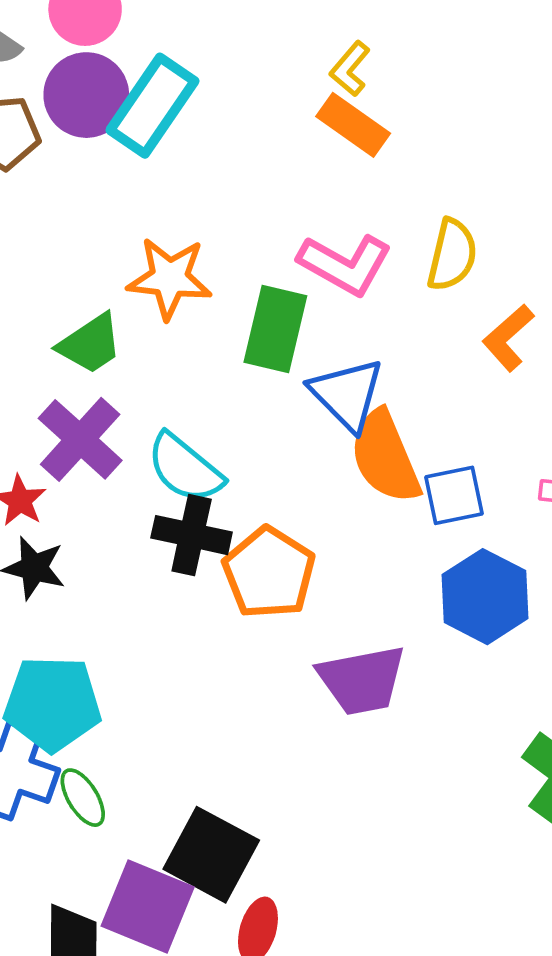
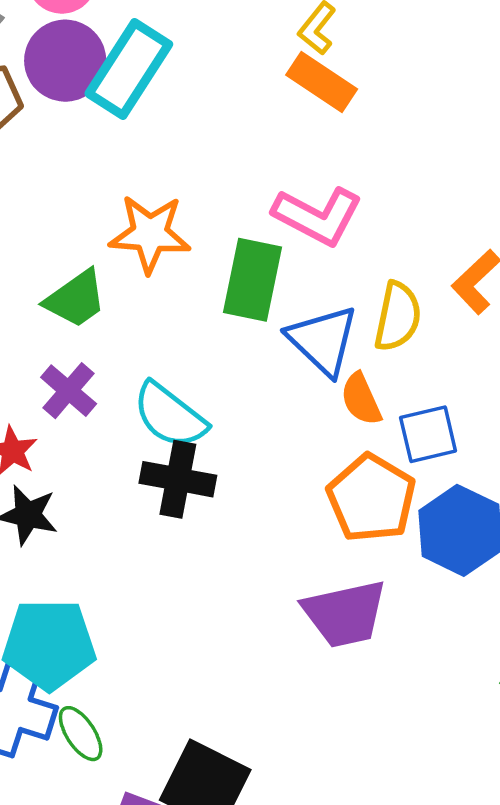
yellow semicircle: (452, 255) -> (398, 317), moved
purple cross: (80, 439) -> (69, 391), size x0.7
orange semicircle: (385, 457) -> (361, 399), size x0.6
orange pentagon: (269, 573) -> (371, 498), moved

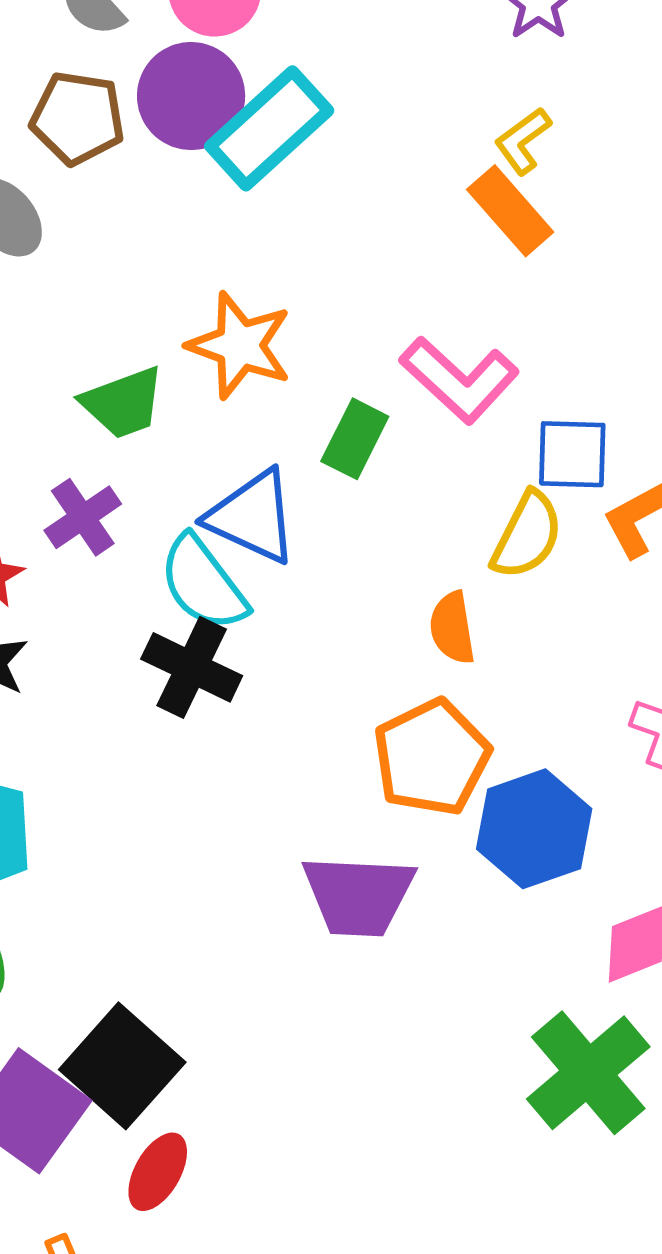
green rectangle: (253, 280) -> (355, 439), size x0.7
blue triangle: (323, 340) -> (252, 517), moved, turned -34
blue square: (428, 434) -> (572, 454), moved

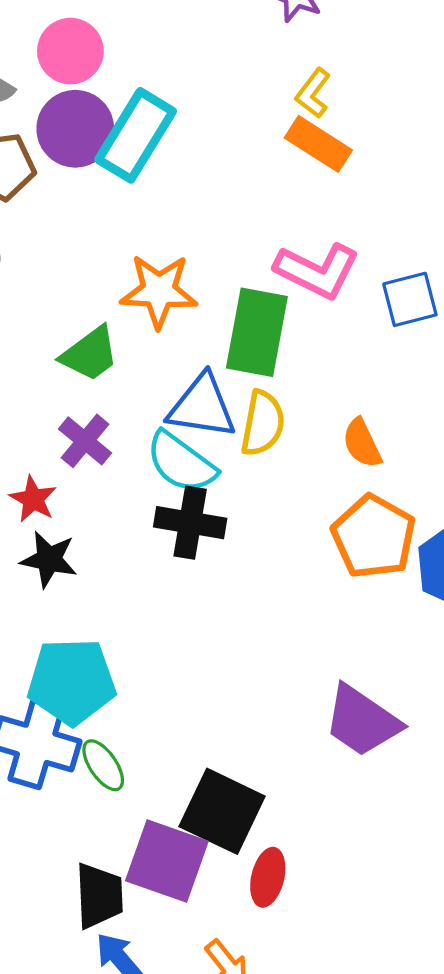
green rectangle: (355, 439) -> (257, 332), size x1.6
yellow semicircle: (527, 535) -> (263, 423), moved
purple trapezoid: (359, 895) -> (362, 721), moved, turned 48

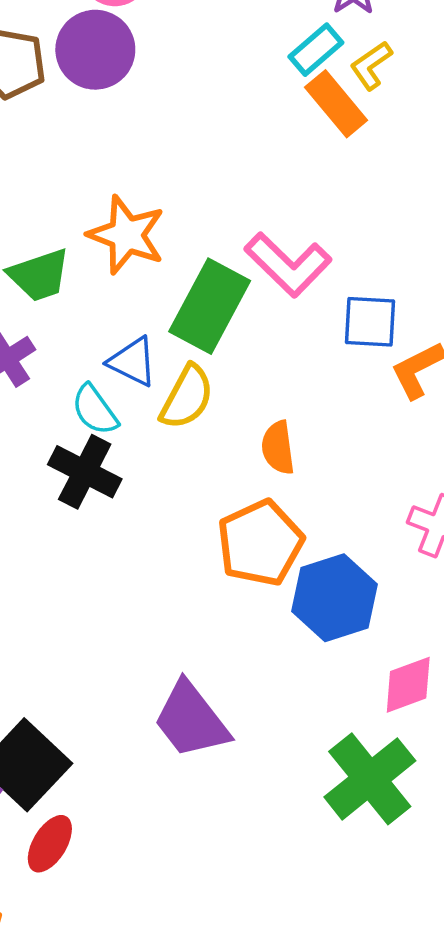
yellow L-shape: (313, 93) -> (371, 65), moved
cyan rectangle: (136, 135) -> (316, 50), moved, size x0.6
orange rectangle: (318, 144) -> (336, 104), moved
blue triangle: (202, 407) -> (133, 362), size x0.7
cyan semicircle: (181, 462) -> (95, 410), size x0.7

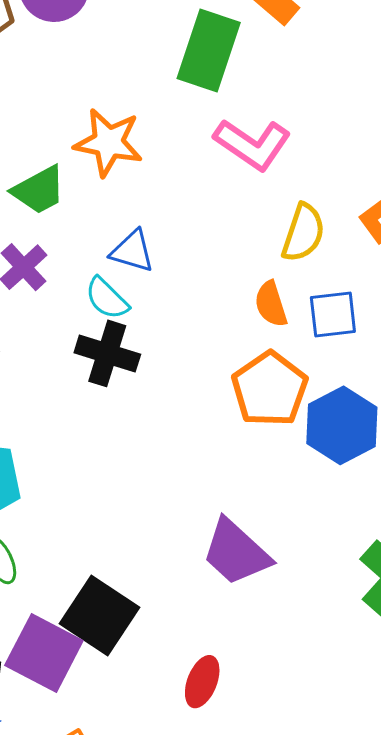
green rectangle: (210, 306) -> (209, 51), moved
blue square: (370, 322) -> (333, 314), moved
yellow semicircle: (187, 397) -> (303, 233), moved
red ellipse: (50, 844) -> (202, 682), moved

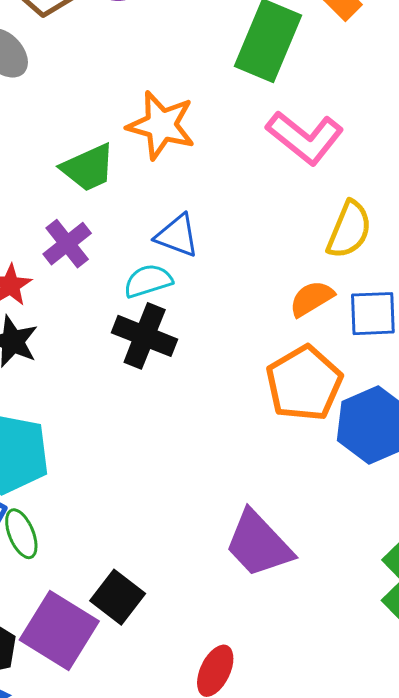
cyan semicircle: (107, 298) -> (148, 281), turned 114
orange semicircle: (271, 304) -> (312, 299), turned 72
black square: (100, 616) -> (118, 597), size x0.7

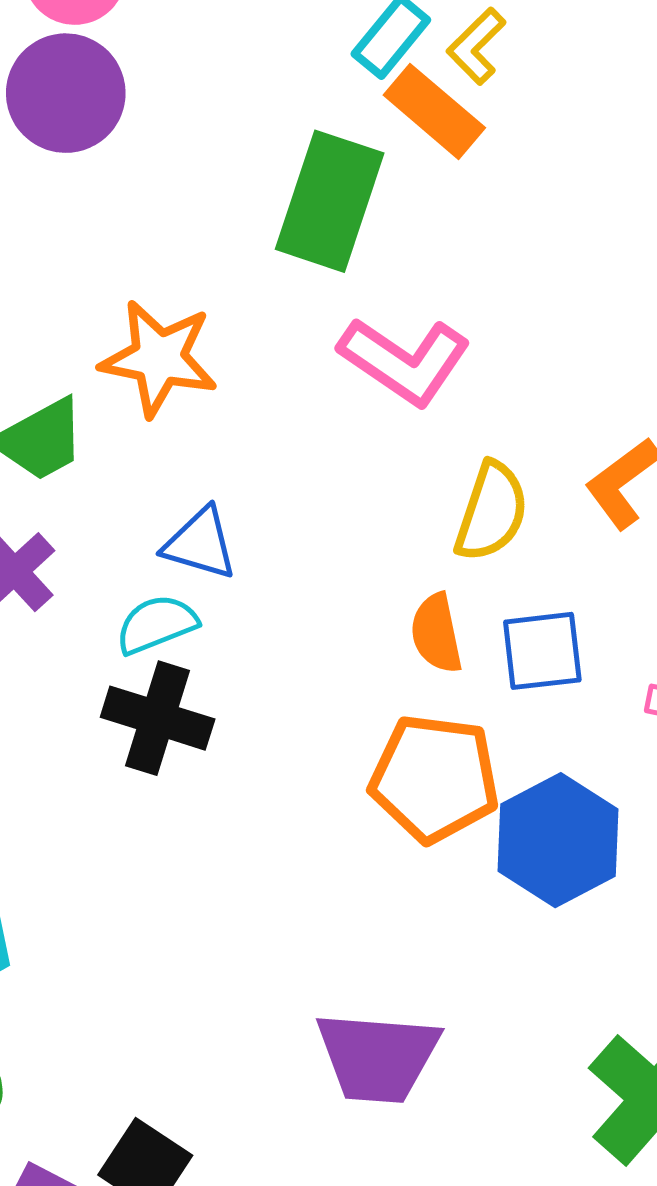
orange semicircle: (312, 299) -> (436, 633), turned -66
orange pentagon: (304, 383) -> (435, 778), turned -30
purple trapezoid: (259, 544) -> (378, 1057), turned -38

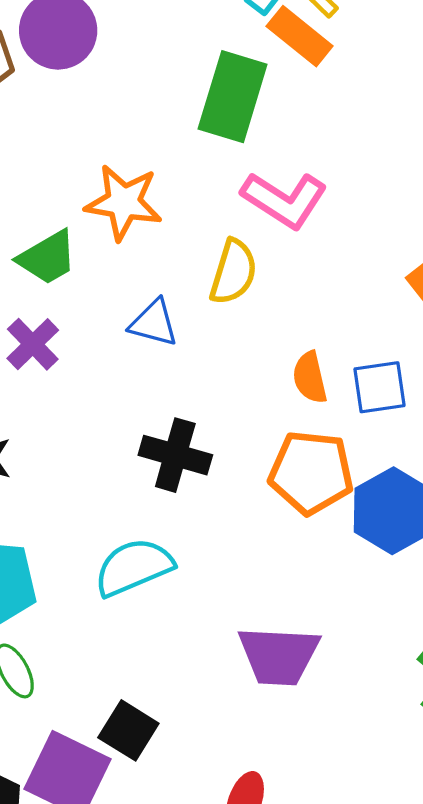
yellow semicircle: (491, 512) -> (233, 272), moved
cyan semicircle: (157, 624) -> (134, 567), moved, size x1.5
black cross: (158, 718) -> (175, 455), moved

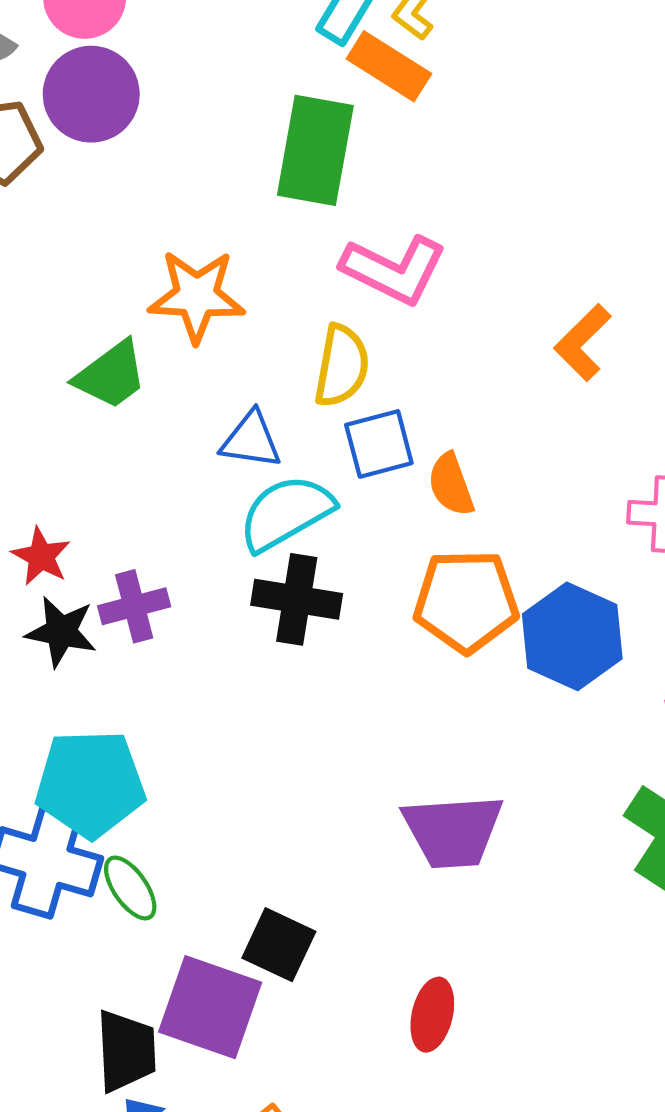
purple cross: (33, 344) -> (134, 606), moved, turned 36
blue square: (379, 387) -> (379, 444), moved
cyan semicircle: (134, 567) -> (286, 513), moved

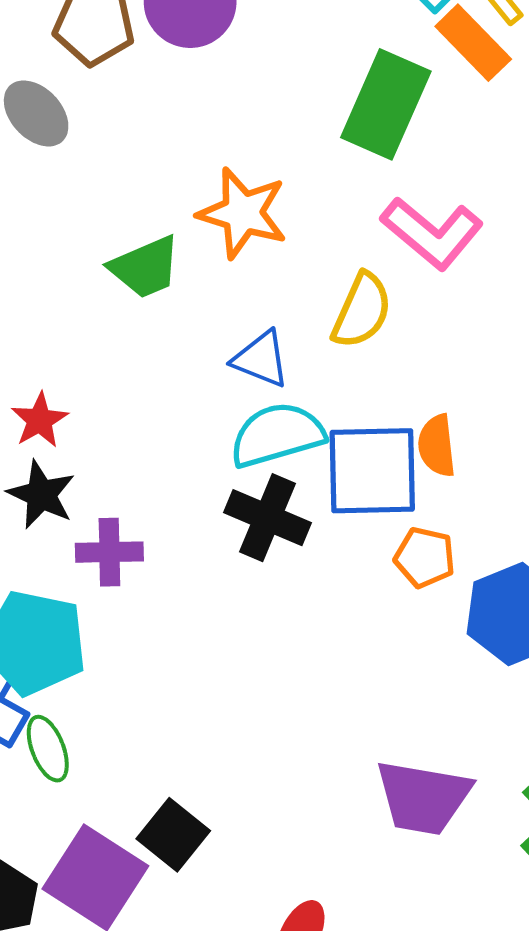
blue square: (379, 444) -> (372, 471), moved, size x1.5
orange pentagon: (466, 601) -> (425, 557), size x0.6
purple cross: (134, 606) -> (109, 552), moved
purple trapezoid: (453, 831) -> (423, 797), moved

